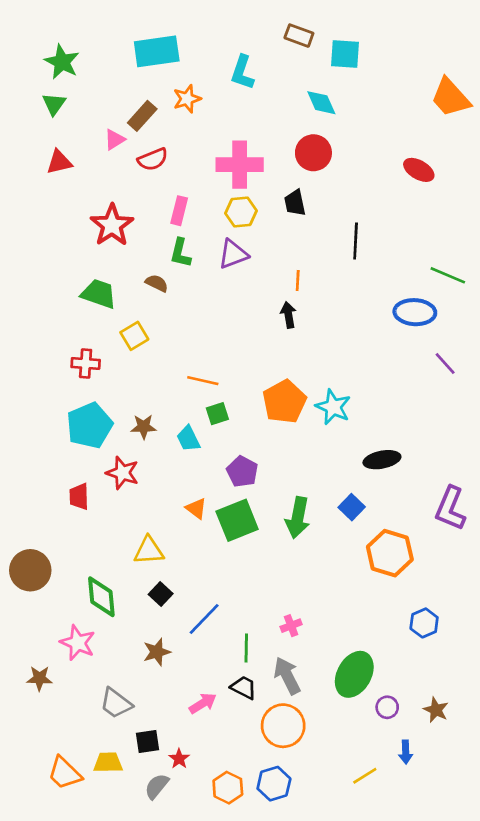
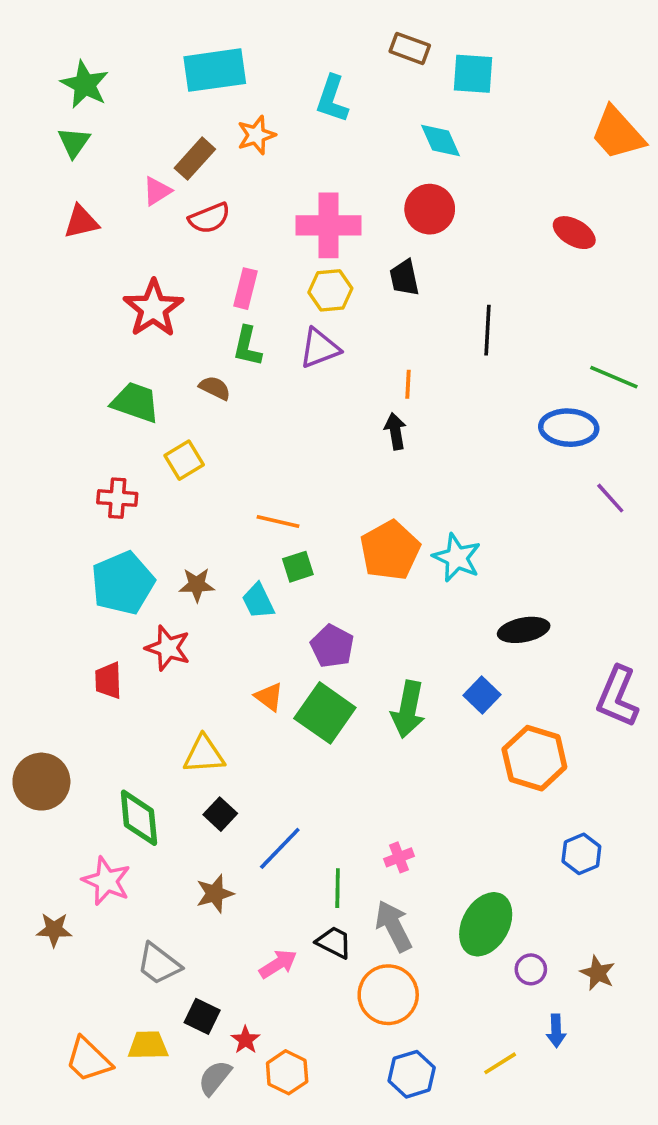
green square: (237, 520) -> (325, 713), turned -33
black square: (147, 742) -> (202, 1016), turned 35
blue hexagon: (274, 784) -> (412, 1074), moved
orange hexagon: (228, 788) -> (287, 1072), moved

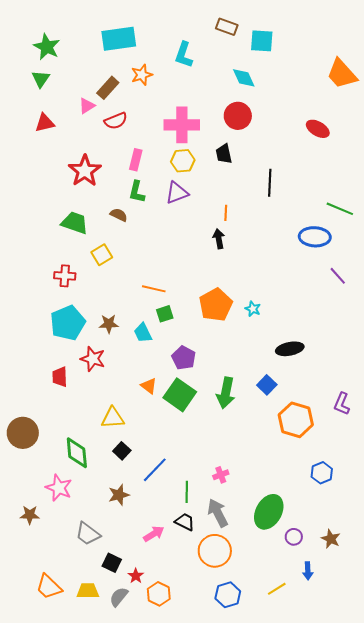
cyan star: (457, 558) -> (253, 309), size x0.6
purple L-shape: (618, 697) -> (342, 404), moved, size x0.7
yellow trapezoid: (148, 1045) -> (88, 591), moved

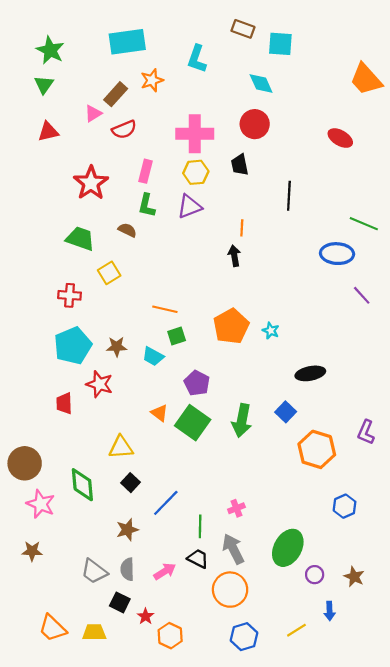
cyan trapezoid: (143, 333) -> (153, 356), turned -35
pink star: (59, 488) -> (41, 504), moved
gray semicircle: (119, 597) -> (127, 569), moved, turned -40

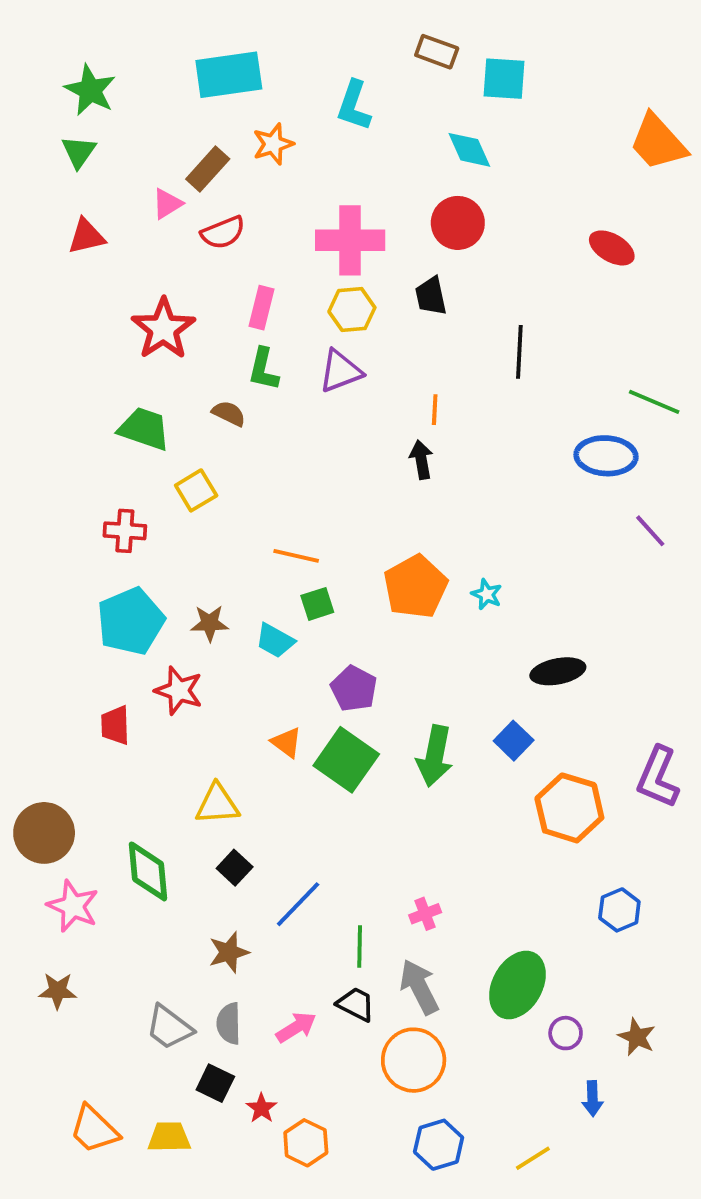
purple L-shape: (366, 432) -> (658, 777), size x1.4
yellow line: (296, 630) -> (533, 1158), moved

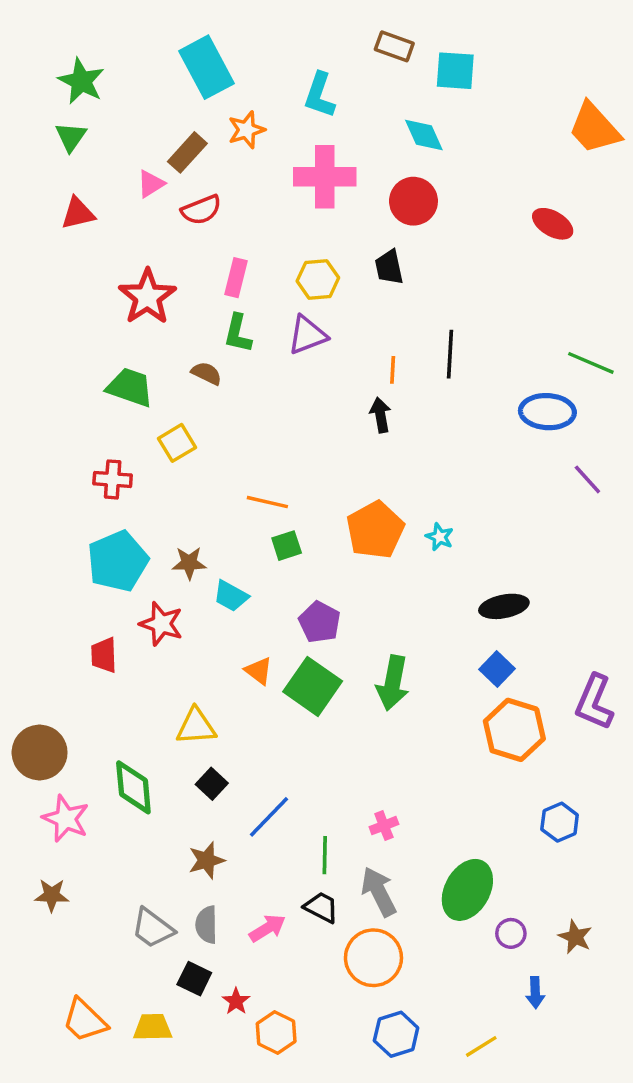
cyan rectangle: (229, 75) -> (207, 67), turned 70
pink cross: (350, 240) -> (325, 177), moved
black line: (519, 352) -> (450, 354), moved
cyan trapezoid: (275, 641) -> (231, 596), moved
blue square: (514, 741) -> (497, 669), moved

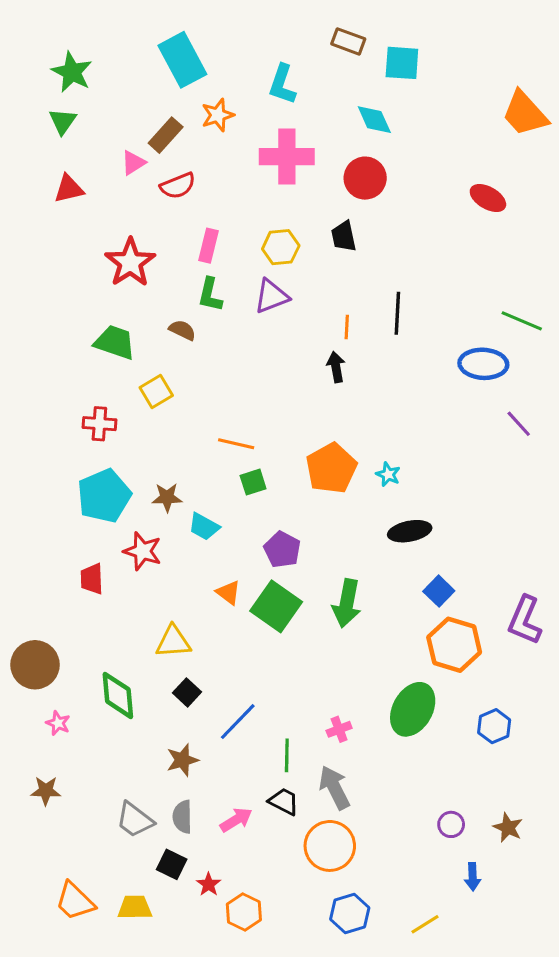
black ellipse: (504, 606) -> (410, 531), moved
pink star: (66, 819) -> (58, 723), size x0.6
green ellipse: (467, 890) -> (413, 709), moved

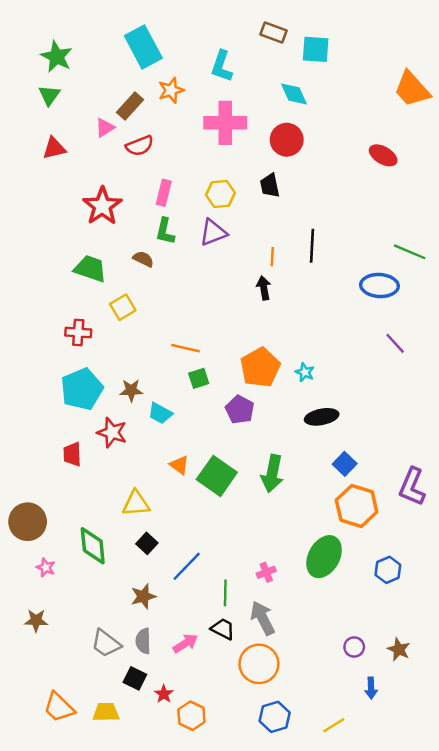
purple line: (519, 424) -> (395, 343), moved
purple pentagon: (282, 550) -> (240, 410), moved

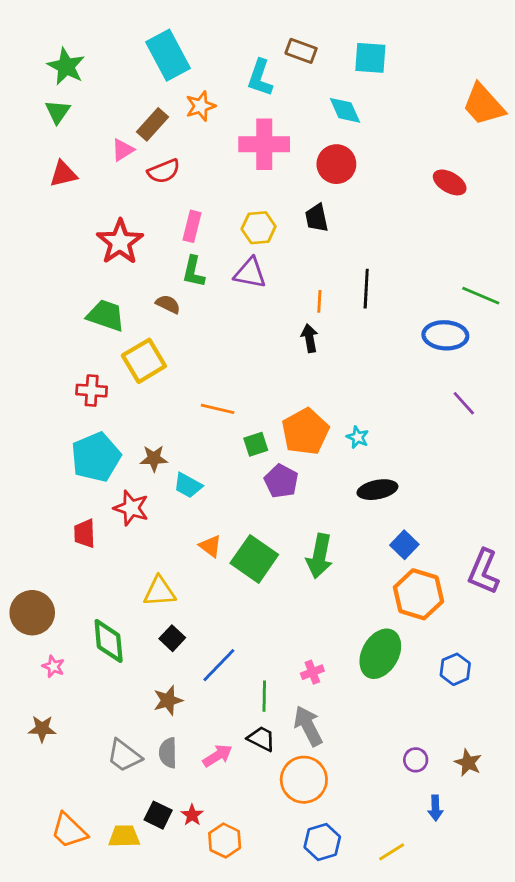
brown rectangle: (273, 32) -> (301, 51), moved
purple triangle: (213, 232) -> (250, 273), turned 32
yellow square: (123, 307) -> (144, 361), size x1.4
green square: (199, 378) -> (256, 444), moved
black square: (135, 678) -> (158, 815), moved

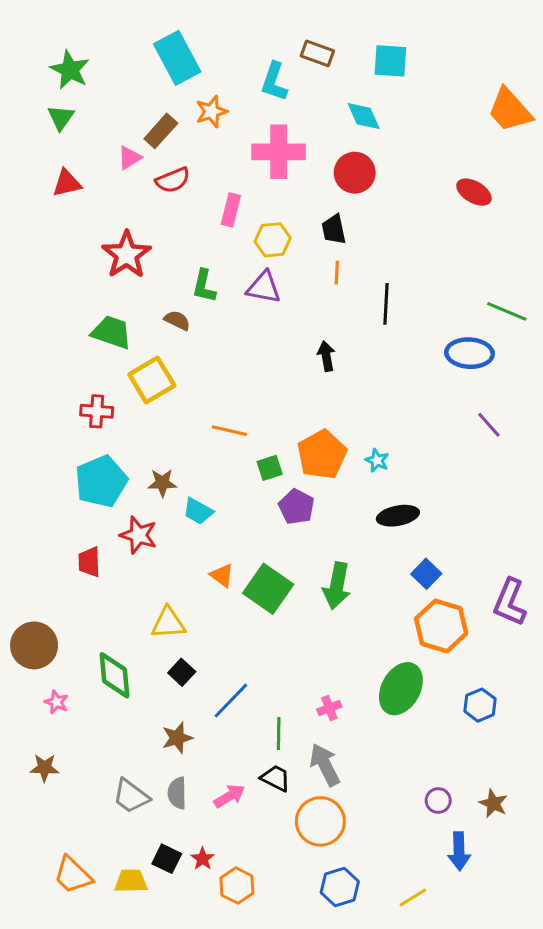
pink rectangle: (192, 226) -> (231, 210), moved
orange line: (319, 301) -> (337, 273), moved
blue arrow: (435, 808) -> (459, 851), size x1.4

